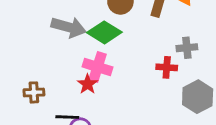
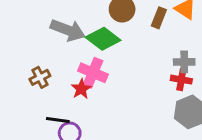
red cross: (167, 67) -> (181, 80), moved
brown cross: (34, 92) -> (40, 77), moved, turned -30

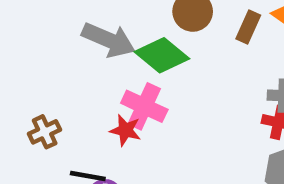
brown cross: (40, 77) -> (45, 132), moved
red star: (81, 89) -> (125, 130), turned -30

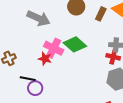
green diamond: (162, 55) -> (75, 44), moved

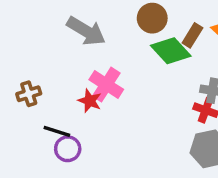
green diamond: (75, 44) -> (171, 51), moved

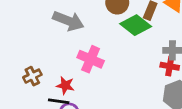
red star: (90, 101) -> (65, 85), moved

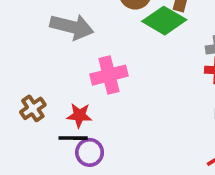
pink cross: (91, 59) -> (109, 75), turned -30

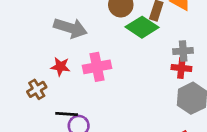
red star: (79, 115) -> (60, 67), moved

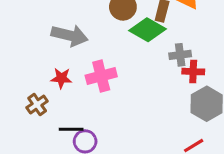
gray cross: (183, 51) -> (180, 55), moved

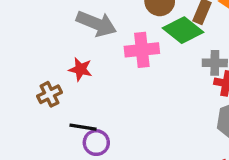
pink cross: (101, 76) -> (142, 50), moved

